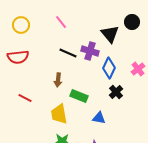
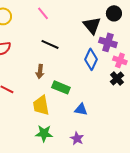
purple cross: (90, 51) -> (108, 42), moved
pink cross: (138, 69) -> (120, 60), turned -32
black cross: (116, 92) -> (117, 78), moved

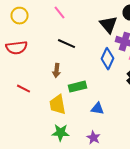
green rectangle: (61, 87) -> (78, 87), turned -36

